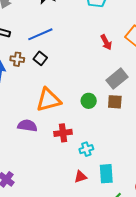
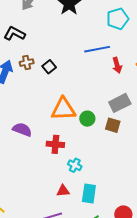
blue line: (40, 34) -> (97, 49), moved
brown cross: (17, 59) -> (27, 63), turned -32
orange triangle: (48, 100) -> (63, 109), moved
cyan cross: (86, 149) -> (75, 165), turned 32

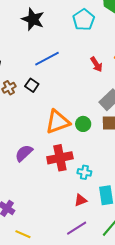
blue line: (97, 49) -> (47, 59), moved
purple semicircle: (22, 130) -> (24, 153), turned -48
red cross: (55, 144) -> (60, 158), size x1.4

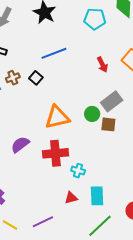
cyan pentagon: (84, 20) -> (95, 19), turned 30
green circle: (83, 124) -> (92, 114), moved
purple line: (77, 228) -> (43, 222), moved

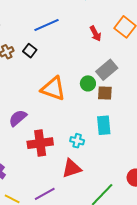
orange triangle: (57, 117) -> (53, 89), turned 36
red cross: (55, 153) -> (40, 143), moved
cyan rectangle: (97, 196) -> (104, 125), moved
red triangle: (71, 198) -> (72, 168), size x1.5

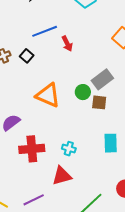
red arrow: (95, 34) -> (67, 44), moved
cyan rectangle: (104, 125) -> (111, 143), moved

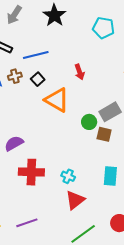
blue line: (45, 31) -> (36, 55), moved
orange triangle: (48, 95) -> (57, 100), moved
red triangle: (62, 176) -> (75, 200), moved, turned -30

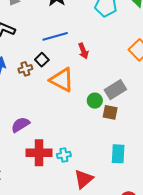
blue line: (36, 55) -> (55, 36), moved
brown cross: (15, 76) -> (25, 69), moved
cyan cross: (68, 176) -> (64, 155), moved, turned -32

